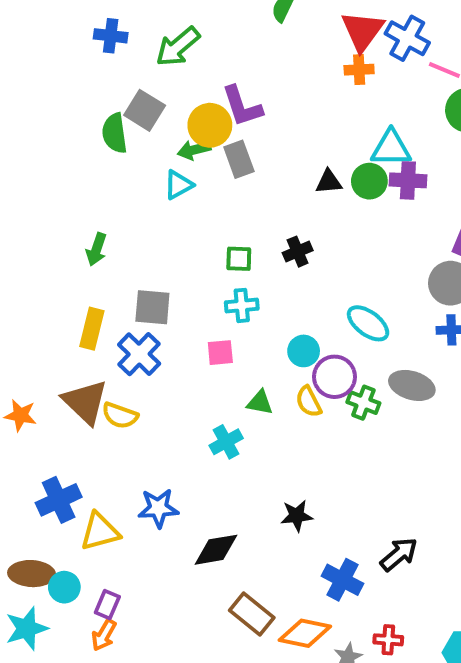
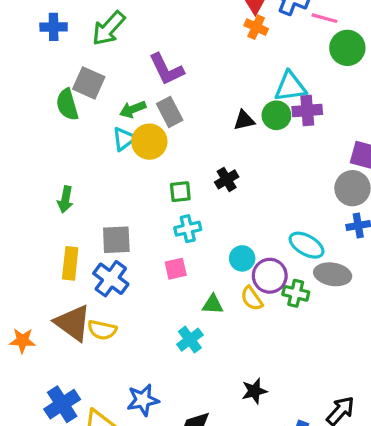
orange cross: (359, 70) -> (256, 27), turned 35
yellow circle: (210, 125) -> (149, 142), moved
cyan ellipse: (368, 323) -> (307, 245), moved

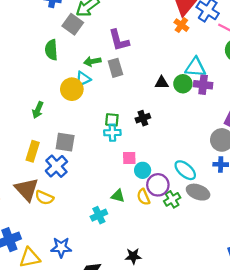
gray square: (89, 83) -> (73, 24), moved
yellow circle: (149, 142) -> (72, 89), moved
cyan cross: (188, 229) -> (112, 133), moved
pink square: (176, 269) -> (129, 158), moved
green cross: (296, 293) -> (172, 199), turned 35

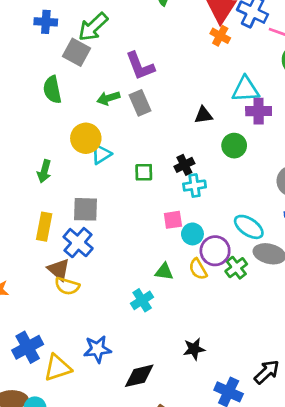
cyan triangle: (83, 79) -> (101, 154), moved
green circle: (183, 84) -> (234, 146), moved
cyan cross: (112, 133) -> (195, 186), moved
brown triangle: (27, 189) -> (59, 270), moved, size x0.7

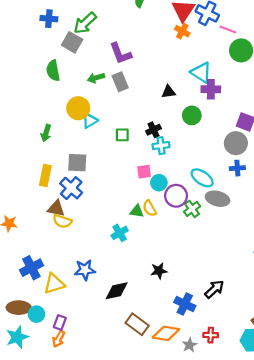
cyan triangle: (246, 89) -> (201, 72), turned 35
yellow semicircle: (198, 269) -> (150, 208), moved
brown triangle: (59, 270) -> (56, 209), turned -30

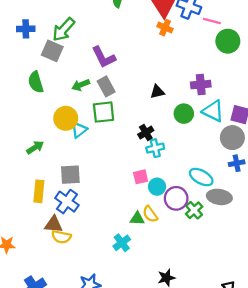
cyan triangle: (201, 72) -> (213, 111), moved
green arrow: (46, 133) -> (35, 147), turned -133
green square: (122, 135) -> (104, 112), moved, size x1.5

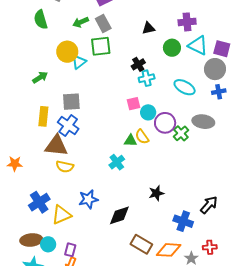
cyan ellipse: (201, 177) -> (185, 87), moved
brown triangle: (54, 224) -> (56, 146), size x1.4
yellow semicircle: (61, 237) -> (65, 167), moved

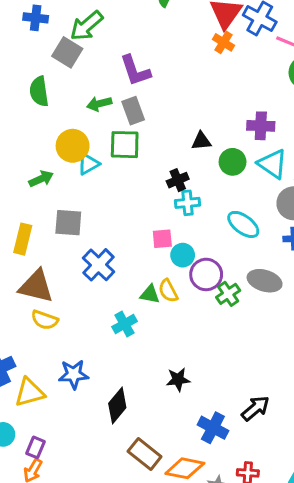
black triangle: (149, 28) -> (201, 141), moved
green arrow: (40, 77) -> (41, 179), moved
blue cross: (68, 126) -> (99, 265), moved
black diamond: (119, 215) -> (117, 406), turned -40

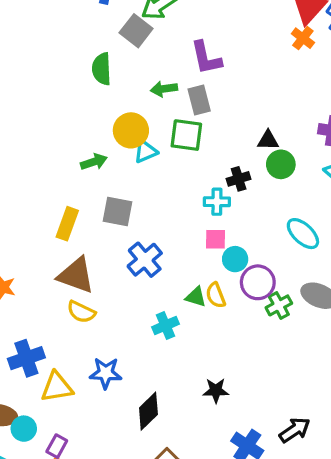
green circle: (233, 162) -> (281, 164), moved
cyan cross: (188, 203) -> (217, 202), moved

